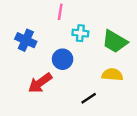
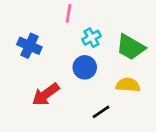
cyan cross: (80, 33) -> (91, 38), turned -35
blue circle: (63, 59) -> (85, 67), moved

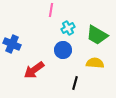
blue cross: (29, 46) -> (12, 44), moved
black line: (101, 112) -> (75, 83), turned -40

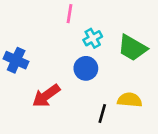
yellow semicircle: (95, 63) -> (130, 100), moved

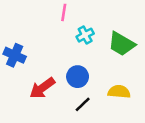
blue circle: (86, 68) -> (78, 77), moved
black line: (102, 114) -> (83, 104), moved, turned 30

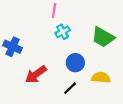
cyan cross: (85, 35) -> (63, 32), moved
blue circle: (78, 77) -> (75, 63), moved

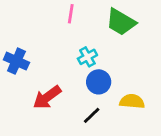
cyan cross: (63, 32) -> (87, 57), moved
green trapezoid: (103, 37) -> (121, 22), moved

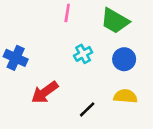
blue circle: (99, 82) -> (124, 59), moved

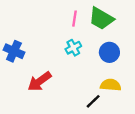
pink line: (67, 13) -> (74, 19), moved
black line: (87, 109) -> (93, 101), moved

